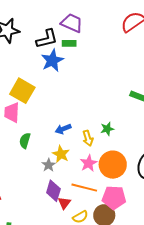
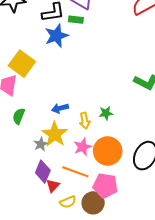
yellow star: (61, 154) -> (55, 134), size x1.4

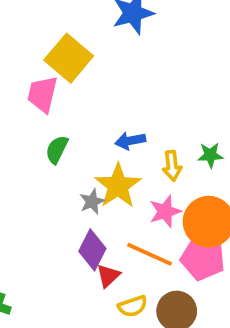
pink pentagon: (105, 186) -> (203, 258), moved

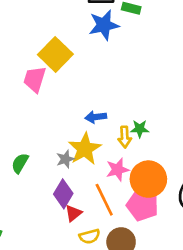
green semicircle: (57, 150) -> (20, 163), moved
green star: (210, 155) -> (140, 129), moved
orange line: (149, 254) -> (104, 200), turned 36

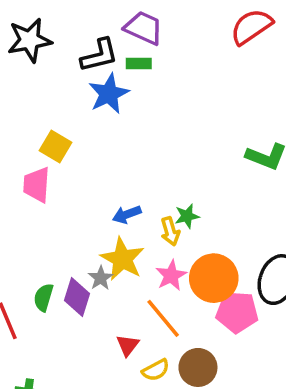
yellow square: (55, 54) -> (55, 146), size x0.7
purple diamond: (63, 194) -> (77, 297), moved
pink pentagon: (142, 205) -> (237, 312), moved

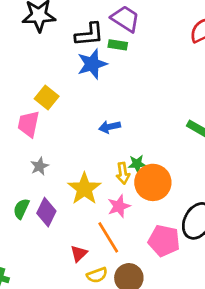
blue arrow: (127, 215) -> (110, 127), moved
gray star: (101, 278) -> (40, 166), moved
orange circle: (214, 278) -> (153, 182), moved

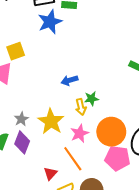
yellow square: (47, 98) -> (16, 51), turned 36
blue arrow: (110, 127) -> (69, 80), moved
gray star: (40, 166) -> (21, 119), moved
orange circle: (153, 182) -> (111, 132), moved

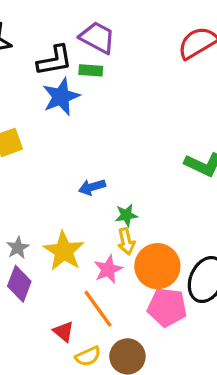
yellow arrow: (81, 107) -> (126, 241), moved
red triangle: (50, 173) -> (63, 332), turned -32

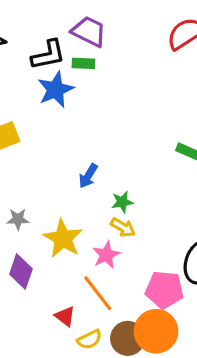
blue arrow: (92, 187) -> (88, 176), turned -40
yellow arrow: (126, 241) -> (123, 227), turned -45
gray star: (18, 248) -> (18, 219), moved, turned 30
orange circle: (157, 266) -> (156, 331), moved

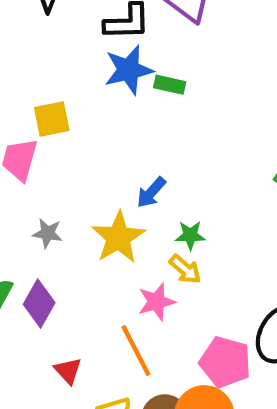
green rectangle: (83, 63) -> (170, 85), moved
yellow star: (63, 239) -> (118, 237), moved
red triangle: (65, 316) -> (68, 371), moved

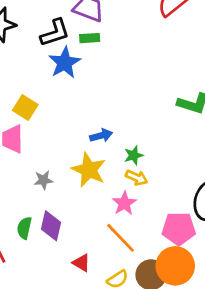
green rectangle: (170, 85) -> (90, 38), moved
yellow square: (52, 119) -> (25, 108), turned -30
blue arrow: (151, 193) -> (101, 136), turned -130

